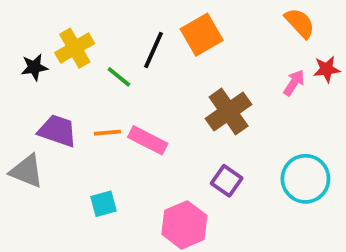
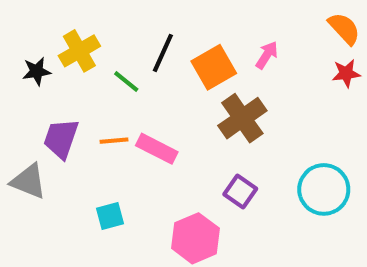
orange semicircle: (300, 23) -> (344, 29), moved
orange square: (202, 35) -> (214, 67), moved
pink arrow: (294, 83) -> (267, 55), moved
purple trapezoid: (57, 131) -> (61, 139), turned -90

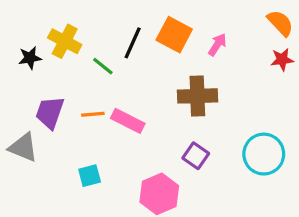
yellow cross: (79, 51) -> (65, 41), turned -32
orange square: (214, 67) -> (174, 35), moved, turned -32
brown cross: (242, 118) -> (197, 96), turned 33

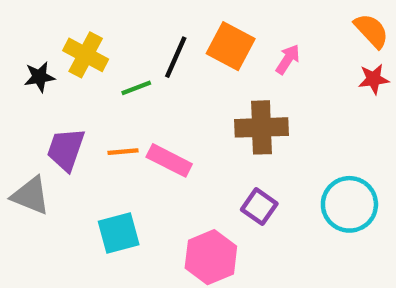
green line: (103, 66) -> (136, 88), turned -60
cyan square: (90, 176) -> (119, 233), size x1.4

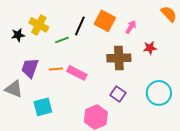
red star: (374, 79) -> (150, 48), moved
cyan square: (119, 233) -> (43, 107), moved

